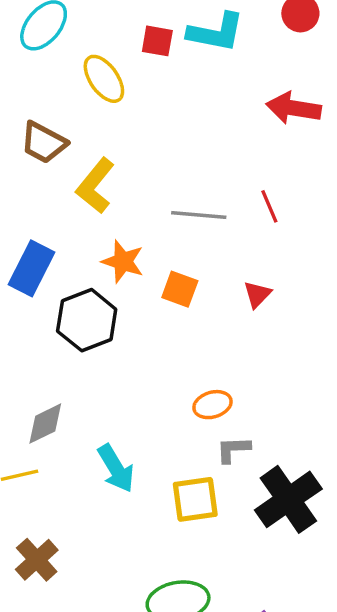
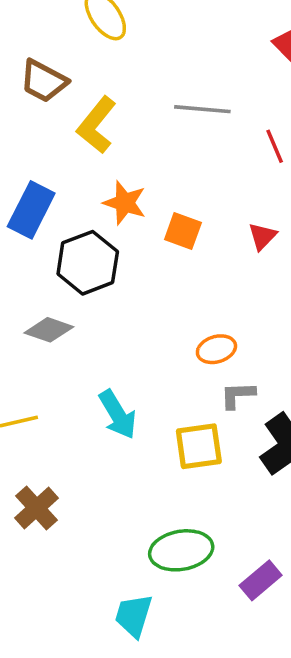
gray line: (199, 215) -> (202, 109), moved
gray diamond: (45, 424) -> (49, 330), moved, turned 45

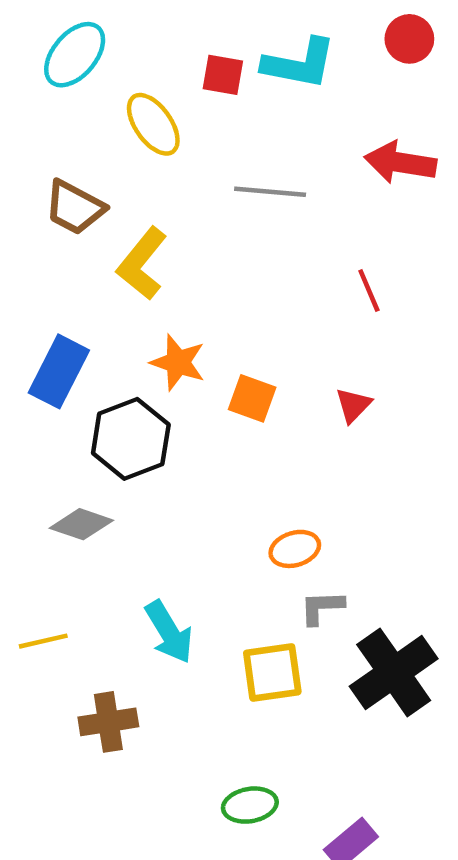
gray line: (202, 109) -> (270, 192), moved
brown cross: (36, 508) -> (108, 722), moved, turned 33
green ellipse: (181, 550) -> (250, 805), size x0.7

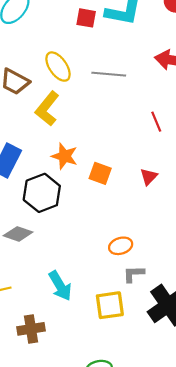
yellow ellipse: (153, 124) -> (58, 67), moved

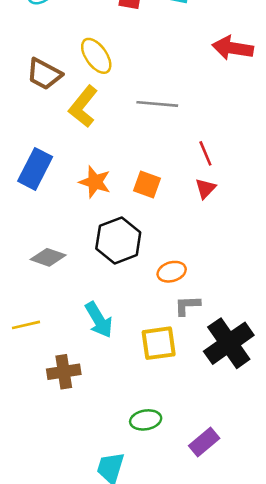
gray line: (109, 74) -> (157, 104), moved
red line: (156, 122) -> (205, 153), moved
orange star: (64, 156) -> (95, 182), moved
black hexagon: (42, 193) -> (118, 240), moved

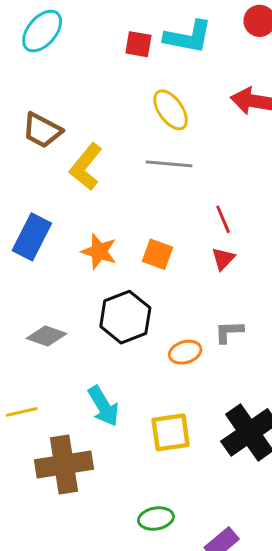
yellow ellipse: (96, 56) -> (171, 110), moved
gray L-shape: (187, 305) -> (229, 332), moved
brown cross: (64, 372) -> (64, 465), size x1.5

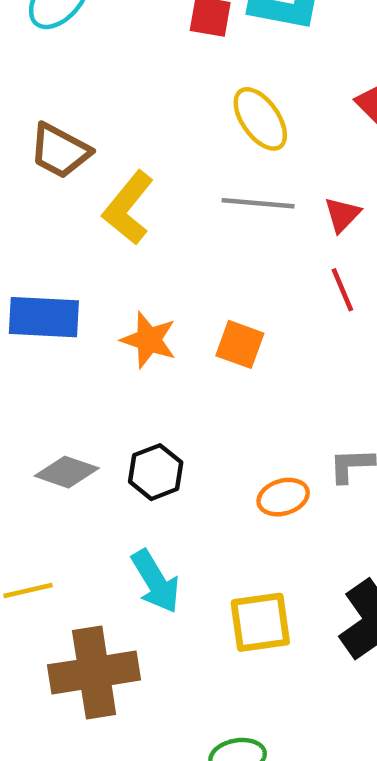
blue rectangle: (32, 237) -> (44, 317), turned 66
red triangle: (223, 259) -> (342, 215), moved
black hexagon: (125, 317) -> (156, 472), moved, size x0.7

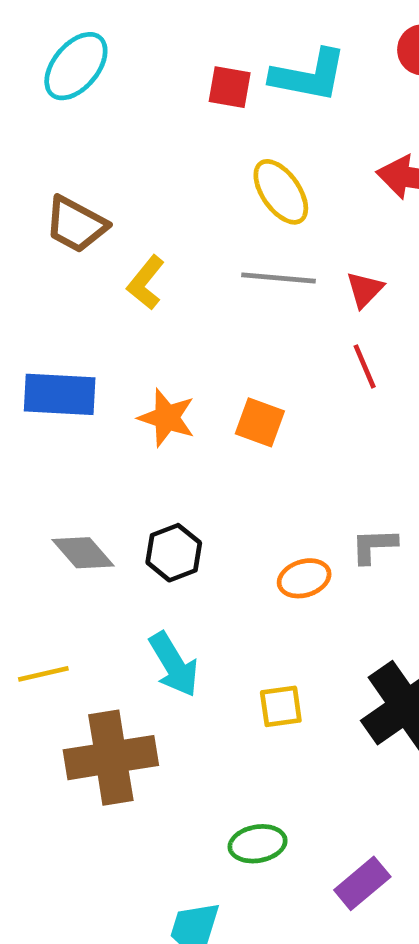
yellow L-shape: (128, 208) -> (146, 283), size x0.7
gray diamond: (67, 472) -> (83, 553), turned 30
yellow square: (260, 622) -> (281, 706), size x0.7

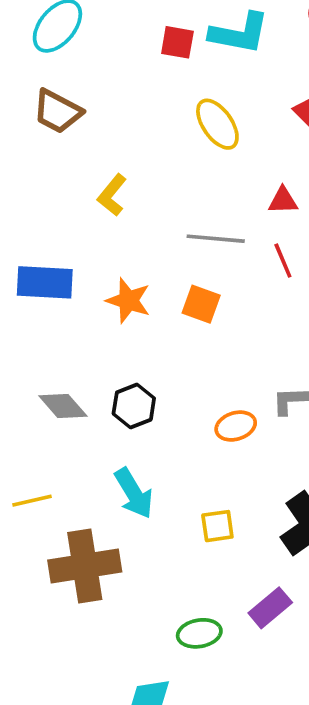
brown trapezoid: (76, 224) -> (57, 111), moved
gray line: (279, 278) -> (216, 239), moved
red triangle: (365, 290) -> (283, 201), turned 44
purple rectangle: (362, 883) -> (270, 608), moved

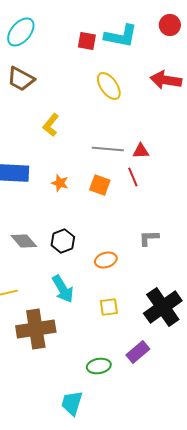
red triangle: (283, 201) -> (141, 151), moved
red line: (283, 261) -> (133, 177), moved
orange star: (128, 301) -> (60, 183), size x0.7
orange ellipse: (236, 426) -> (106, 260), moved

